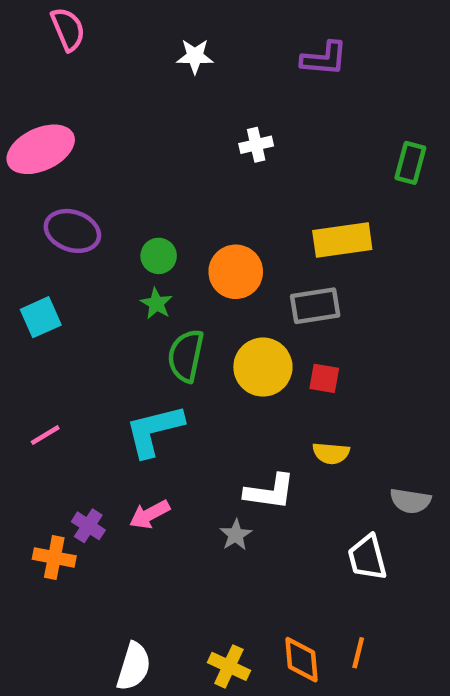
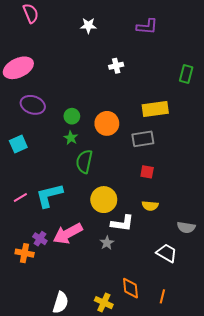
yellow circle: (263, 367) -> (104, 200), moved
cyan L-shape: (154, 431) -> (49, 195), moved
pink arrow: (150, 514) -> (68, 234), size x1.6
white trapezoid: (367, 558) -> (167, 253), turned 135
orange diamond: (301, 660) -> (131, 288), moved

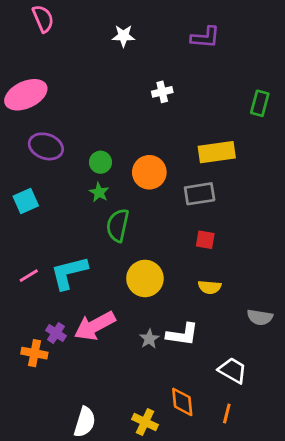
white L-shape: (122, 223) -> (182, 334), moved
white trapezoid: (167, 253) -> (233, 370), moved

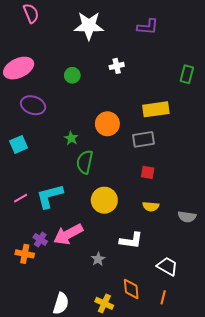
white star: (123, 36) -> (89, 26), size x1.8
green circle: (100, 162) -> (72, 75), moved
gray semicircle: (260, 317) -> (187, 217), moved
gray star: (149, 339) -> (98, 259), moved

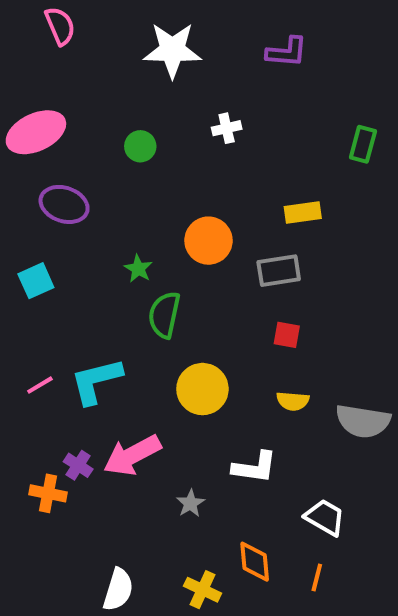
yellow rectangle: (156, 109) -> (303, 212), size x0.7
gray semicircle: (187, 217) -> (363, 421), size x1.5

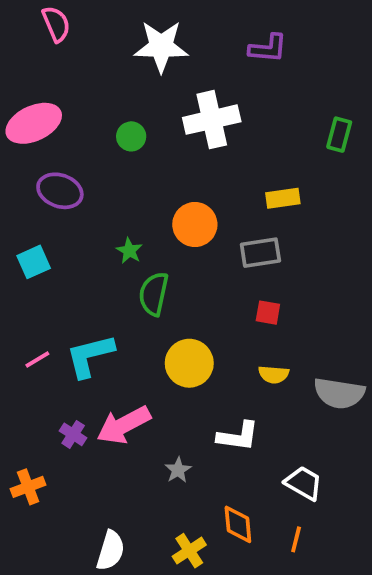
white cross: (227, 128) -> (212, 120), size x2.0
orange cross: (48, 493) -> (28, 487), moved, turned -32
yellow cross: (202, 590) -> (189, 551), turned 32

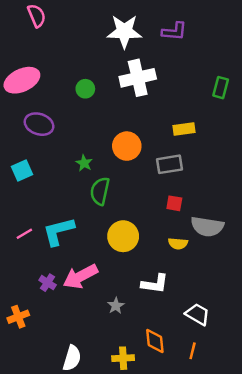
white star: (161, 46) -> (124, 31), moved
gray semicircle: (339, 393) -> (207, 226), moved
yellow cross: (189, 551) -> (123, 358), turned 30

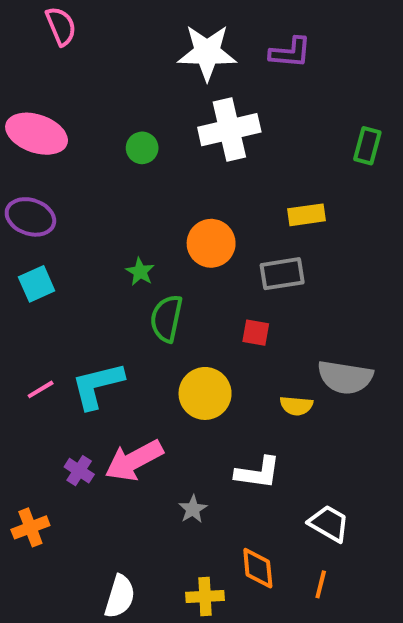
pink ellipse: (22, 80) -> (37, 134), turned 44
purple ellipse: (39, 124) -> (30, 217), moved
red square: (174, 203) -> (256, 333), moved

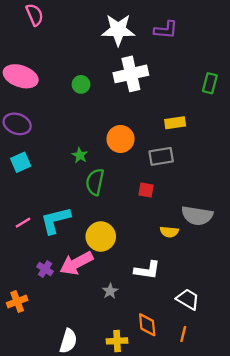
yellow circle: (205, 393) -> (101, 237), moved

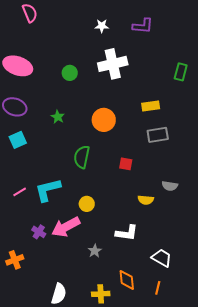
white star: (118, 30) -> (102, 26), size x0.5
green star: (80, 155) -> (58, 117), moved
gray rectangle: (161, 156) -> (158, 135), moved
gray semicircle: (197, 216) -> (170, 186), size x0.6
yellow circle: (101, 237) -> (87, 204), size x0.6

